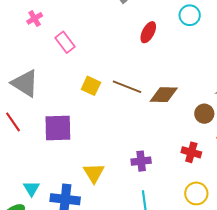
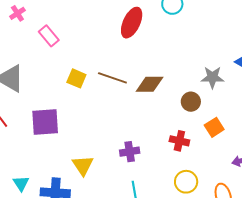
red ellipse: (148, 32) -> (132, 23), size x1.4

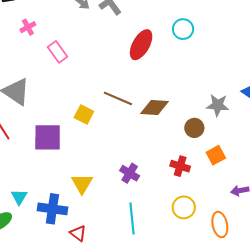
yellow square: (76, 78) -> (84, 115), moved
purple cross: (130, 152) -> (130, 173), turned 36

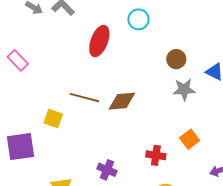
brown circle: (194, 128) -> (176, 59), moved

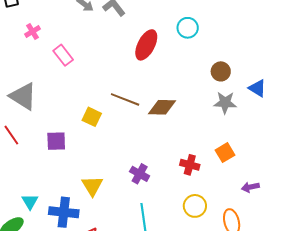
purple square: (21, 147) -> (56, 141), size x0.7

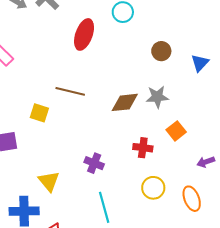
blue triangle: (257, 88) -> (200, 63), turned 48
gray star: (225, 103) -> (157, 97), moved
brown diamond: (162, 107) -> (125, 102), moved

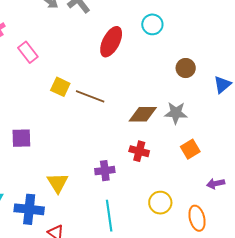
yellow square: (39, 113) -> (60, 87), moved
red cross: (143, 148) -> (139, 151), moved
purple cross: (94, 163) -> (105, 171), turned -36

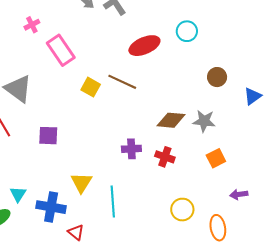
red ellipse: (111, 42) -> (144, 46), turned 36
pink rectangle: (28, 52) -> (61, 50), size x1.4
brown line: (90, 96) -> (122, 82), moved
purple cross: (105, 171) -> (131, 149), moved
cyan line: (109, 216) -> (113, 201), moved

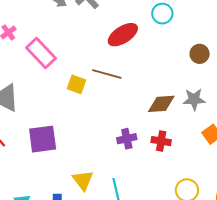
purple square: (48, 136) -> (43, 139), size x1.4

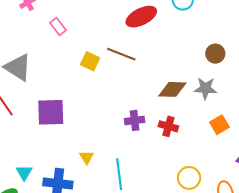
pink rectangle: (41, 53) -> (58, 26), size x0.6
brown circle: (200, 54) -> (215, 54), moved
yellow triangle: (83, 180) -> (87, 157), size x0.7

